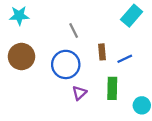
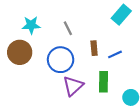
cyan star: (19, 16) -> (31, 25), moved
purple triangle: (79, 93) -> (73, 86), size x1.5

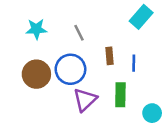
brown circle: (20, 52) -> (36, 74), moved
blue line: (115, 54) -> (134, 63), turned -64

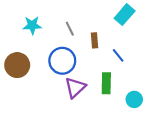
brown rectangle: (109, 56) -> (95, 40), moved
blue line: (134, 63) -> (118, 55), turned -40
brown circle: (36, 74) -> (17, 65), moved

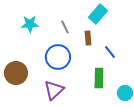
cyan rectangle: (125, 15) -> (98, 14), moved
brown circle: (17, 65) -> (16, 73), moved
purple triangle: (75, 88) -> (54, 90), moved

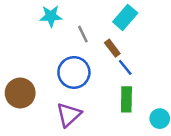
cyan star: (30, 24) -> (51, 16), moved
brown rectangle: (88, 38) -> (112, 48), turned -32
blue line: (110, 52) -> (125, 67), moved

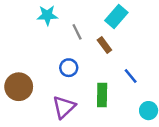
blue line: (125, 67) -> (131, 76), moved
blue circle: (74, 72) -> (69, 68), size x0.6
green rectangle: (126, 99) -> (102, 95), moved

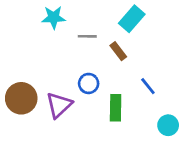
gray line: (77, 32) -> (87, 36), turned -63
blue circle: (69, 68) -> (89, 83), moved
purple triangle: (64, 107) -> (59, 105), moved

